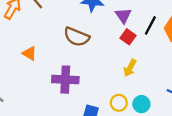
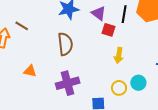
brown semicircle: (77, 37) -> (65, 44), turned -100

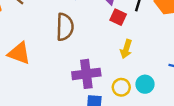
orange triangle: (30, 71) -> (19, 53), size x1.5
purple cross: (68, 83) -> (86, 74), moved

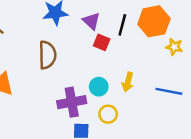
yellow arrow: (126, 49) -> (128, 82), moved
cyan circle: (145, 84) -> (99, 87), moved

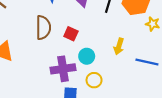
red square: (102, 42) -> (71, 34), moved
yellow arrow: (128, 82) -> (119, 46), moved

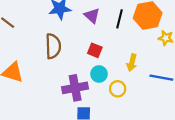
red square: (71, 34) -> (95, 50), moved
yellow circle: (94, 80) -> (118, 89), moved

